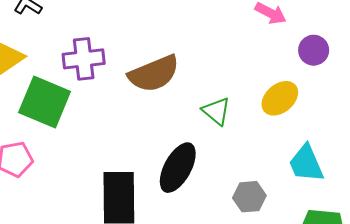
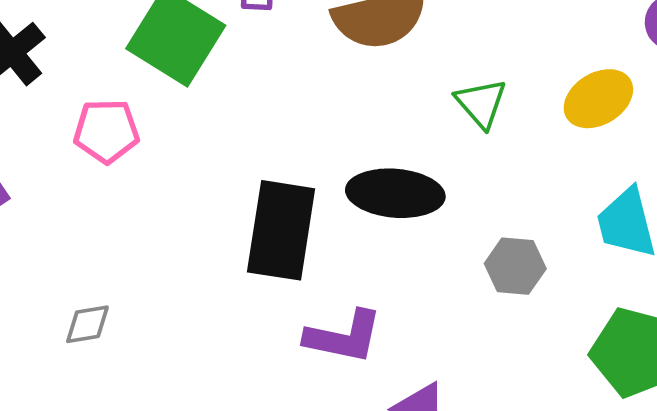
black ellipse: (178, 168) -> (395, 193), turned 57

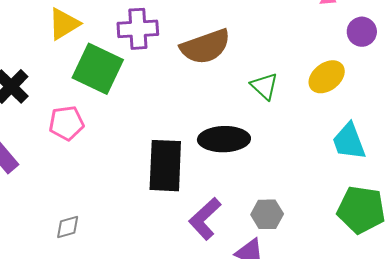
gray hexagon: (515, 266) -> (267, 214), moved
purple L-shape: (344, 337) -> (205, 219), turned 132

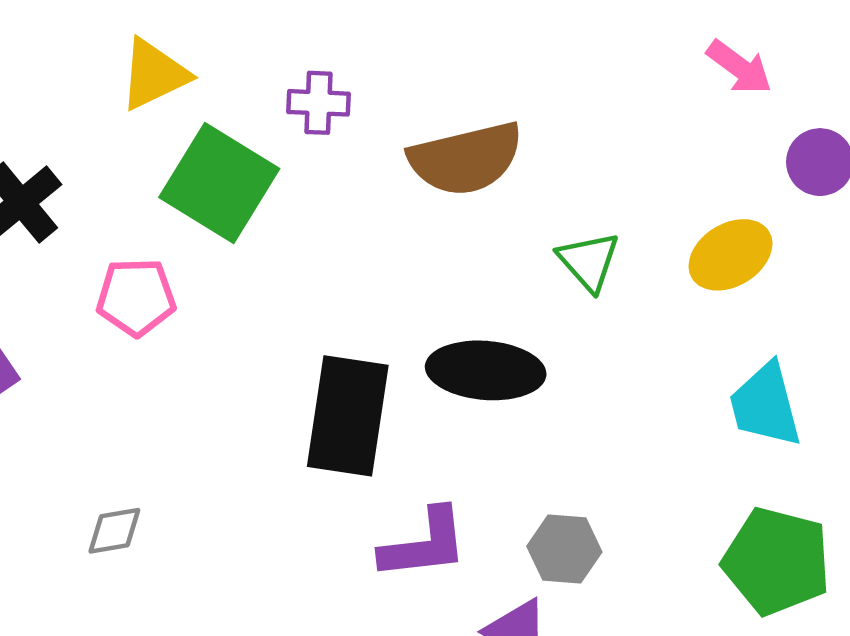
purple cross: (138, 29) -> (318, 103), size x0.7
purple L-shape: (205, 219) -> (424, 544), turned -150

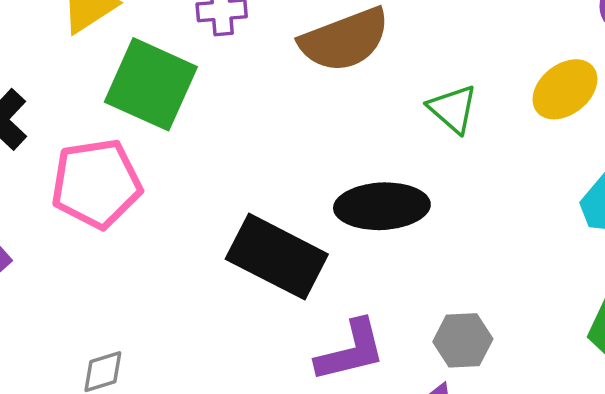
pink pentagon: (136, 297) -> (96, 184), size x1.4
black rectangle: (348, 416) -> (277, 257), turned -64

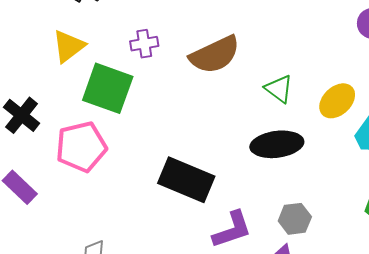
yellow ellipse: (565, 89) -> (337, 101), moved
black ellipse: (382, 206) -> (277, 144), moved

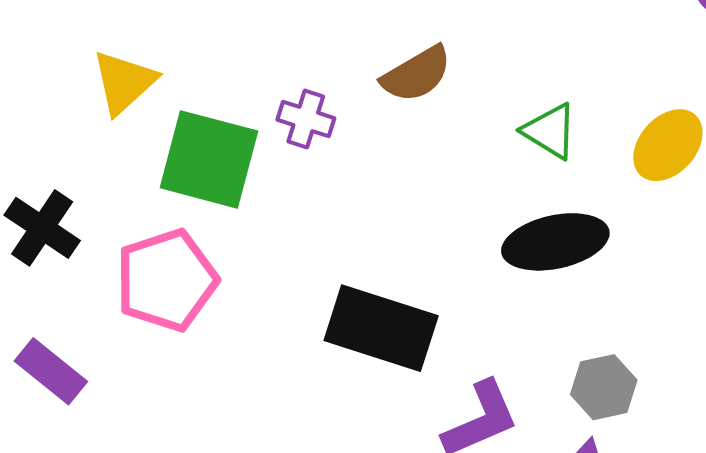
purple cross: (144, 44) -> (306, 119), moved, turned 32
brown semicircle: (215, 55) -> (416, 74), size x0.7

